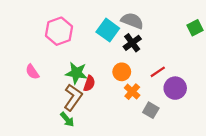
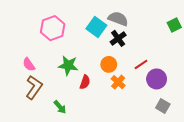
red semicircle: (89, 83) -> (85, 82), moved
brown L-shape: (73, 97) -> (34, 87), moved
gray square: (151, 110) -> (163, 106), moved

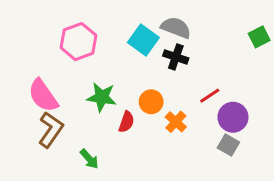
black cross: (118, 38) -> (176, 57), turned -35
pink semicircle: (29, 64) -> (43, 96), size x1.6
orange circle: (109, 64) -> (151, 102), moved
gray square: (163, 106) -> (228, 145), moved

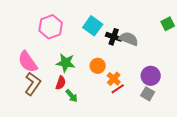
gray semicircle: (176, 28) -> (129, 39), moved
red line: (210, 96) -> (118, 89), moved
red semicircle: (126, 122) -> (61, 83), moved
green arrow: (89, 159) -> (72, 96), moved

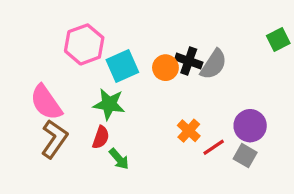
cyan square: (93, 26) -> (122, 66), moved, turned 30
gray semicircle: (129, 39) -> (214, 64), turned 102
orange circle: (98, 66) -> (165, 68), moved
red line: (118, 89) -> (214, 147), moved

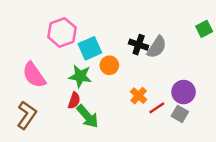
orange circle: (165, 68) -> (109, 65), moved
brown L-shape: (54, 139) -> (27, 115), moved
green arrow: (119, 159) -> (88, 116), size x1.5

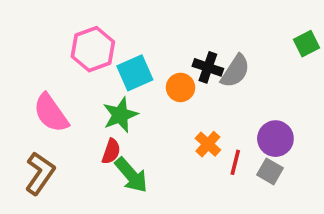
orange circle: (109, 65) -> (181, 87), moved
green star: (80, 76) -> (120, 115), turned -30
red line: (157, 108) -> (235, 162), turned -42

